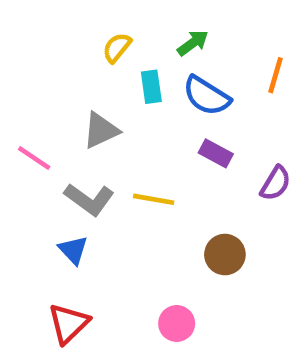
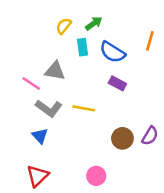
green arrow: (193, 43) -> (94, 23), moved
gray triangle: (101, 130) -> (55, 71), turned 35
pink line: (34, 158) -> (31, 83), moved
purple semicircle: (276, 183) -> (150, 136), moved

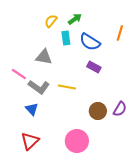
pink line: (31, 83) -> (19, 74), moved
pink circle: (96, 176) -> (77, 141), size x1.5

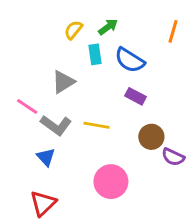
orange line: (120, 33) -> (173, 31), moved
gray triangle: (44, 57) -> (63, 82), turned -42
purple semicircle: (120, 109) -> (173, 157), turned 84
brown circle: (98, 111) -> (151, 137), moved
pink circle: (77, 141) -> (111, 182), moved

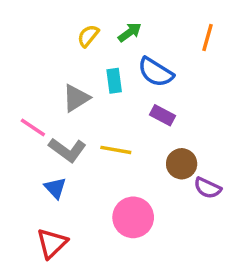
cyan rectangle: (95, 54) -> (114, 81), moved

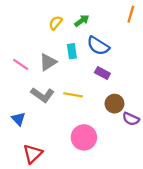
orange line: (208, 38) -> (131, 14), moved
pink line: (33, 127) -> (21, 64), moved
blue triangle: (55, 188) -> (18, 119), moved

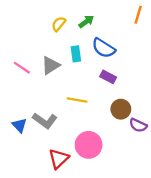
gray L-shape: (42, 95) -> (45, 121), moved
red triangle: (33, 154) -> (59, 159), moved

